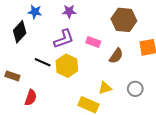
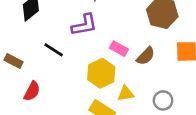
pink rectangle: (93, 42) -> (119, 49), moved
yellow hexagon: (67, 66) -> (101, 73), moved

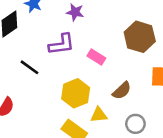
pink rectangle: (119, 49) -> (96, 57), moved
brown semicircle: (146, 56) -> (122, 91), moved

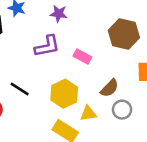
black line: (30, 67) -> (20, 89), moved
gray circle: (135, 124) -> (122, 110), moved

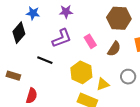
pink rectangle: (82, 57) -> (90, 41), turned 40
brown semicircle: (110, 88) -> (114, 49), moved
black line: (20, 89) -> (45, 60), moved

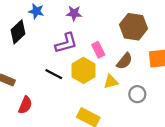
black line: (45, 60) -> (54, 74), moved
yellow hexagon: (81, 72) -> (83, 70), moved
yellow triangle: (103, 84) -> (111, 82), moved

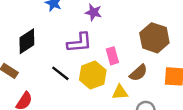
black diamond: (18, 32) -> (27, 41), moved

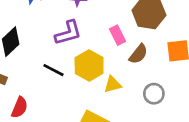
pink rectangle: (112, 56) -> (118, 35), moved
yellow triangle: (120, 92) -> (113, 84), moved

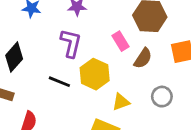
purple L-shape: (68, 33) -> (71, 43), turned -56
yellow triangle: (113, 84) -> (121, 102), moved

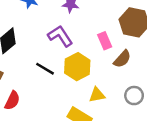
purple L-shape: (71, 43) -> (60, 36), turned -55

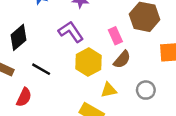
brown semicircle: (122, 59) -> (122, 59), moved
black line: (45, 69) -> (41, 69), moved

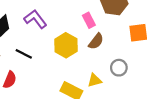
purple L-shape: (71, 32) -> (35, 19), moved
yellow triangle: (109, 90) -> (95, 80), moved

